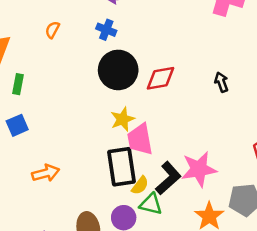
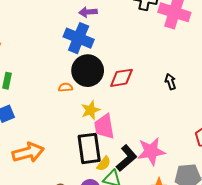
orange semicircle: (52, 30) -> (65, 87), moved, turned 56
blue cross: (106, 30) -> (79, 38), size x1.8
orange arrow: (46, 173) -> (28, 152), size x1.4

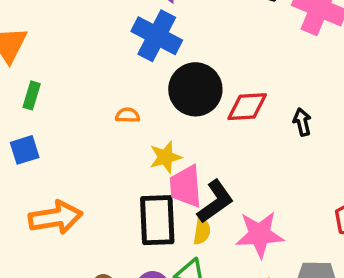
black circle: (88, 71) -> (195, 89), moved
red diamond: (122, 78) -> (247, 107), moved
black L-shape: (127, 158) -> (215, 202), moved
yellow semicircle: (104, 164) -> (202, 231), moved, turned -35

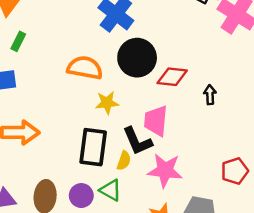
orange semicircle: (128, 115) -> (85, 68), size x2.0
pink trapezoid: (186, 186) -> (156, 121), moved
black L-shape: (215, 202) -> (137, 141), turned 92

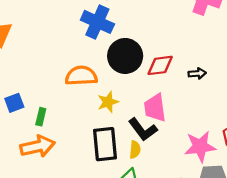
green rectangle: (18, 41) -> (41, 117), moved
black arrow: (210, 95) -> (197, 73), turned 102
pink star: (165, 170) -> (200, 146), moved

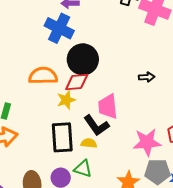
red diamond: (160, 65) -> (77, 82), moved
yellow semicircle: (135, 150) -> (89, 143), turned -91

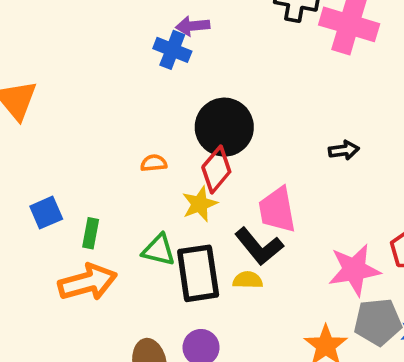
blue cross: (59, 28) -> (172, 50), moved, size x0.7
orange semicircle: (43, 76) -> (154, 163), size x0.5
red diamond: (77, 82) -> (216, 169), turned -40
green triangle: (83, 169) -> (159, 250), moved

